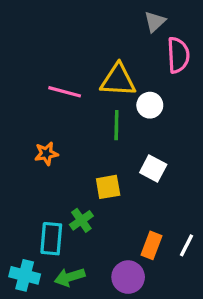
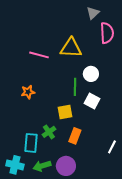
white circle: (150, 105) -> (91, 74), moved
green line: (116, 125) -> (75, 87), moved
orange rectangle: (151, 245) -> (75, 136), moved
purple circle: (128, 277) -> (66, 166), moved

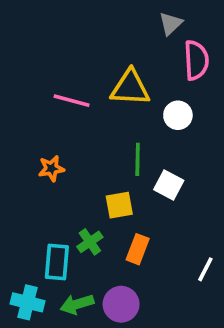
white circle: (91, 74) -> (178, 115), moved

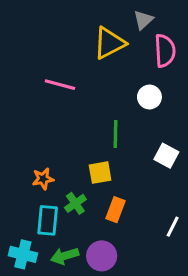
yellow triangle: (130, 88) -> (109, 43), moved, turned -30
orange star: (51, 168) -> (43, 179), moved
white square: (169, 185) -> (166, 156), moved

